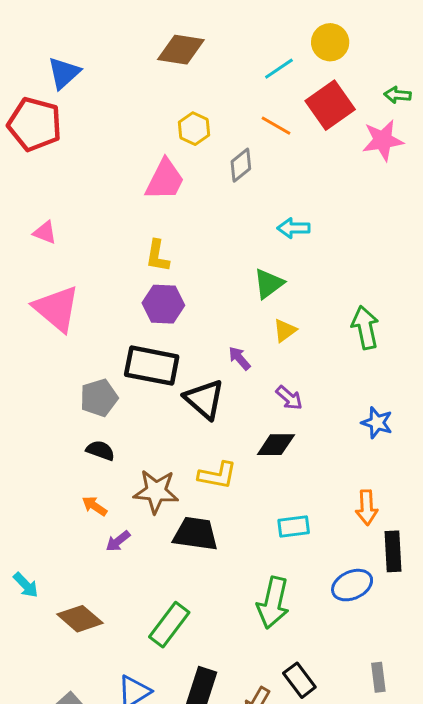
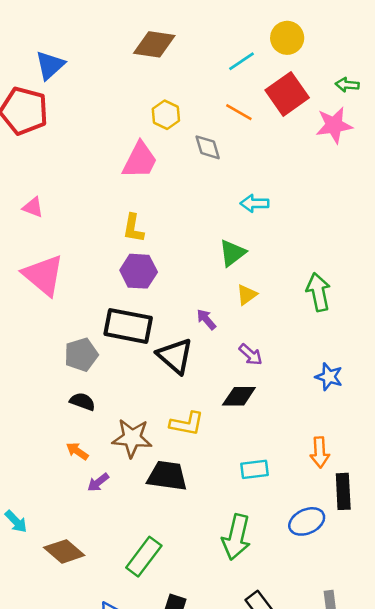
gray diamond: (241, 165) -> (208, 147), turned -68

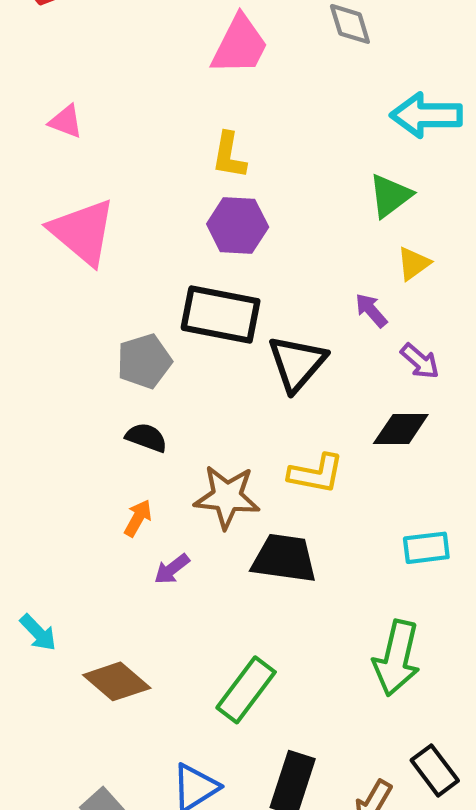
cyan arrow: (255, 203) -> (426, 115), size x1.5
purple arrow: (206, 319) -> (371, 310), moved
black triangle: (175, 356) -> (297, 363), turned 30
orange arrow: (77, 451) -> (138, 518), turned 85

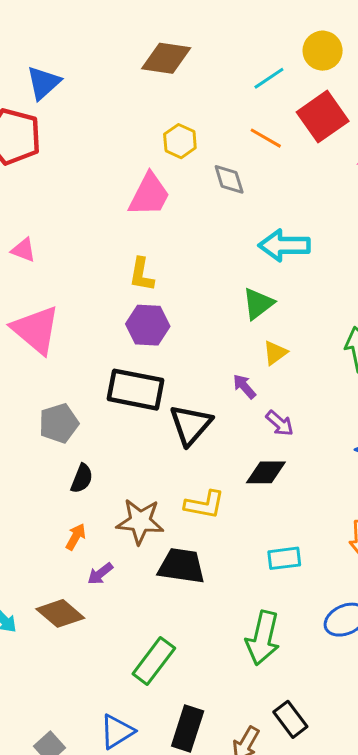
gray pentagon: (144, 361) -> (59, 423), moved
black semicircle: (146, 438) -> (82, 479), turned 92
brown diamond: (117, 681) -> (60, 613), moved

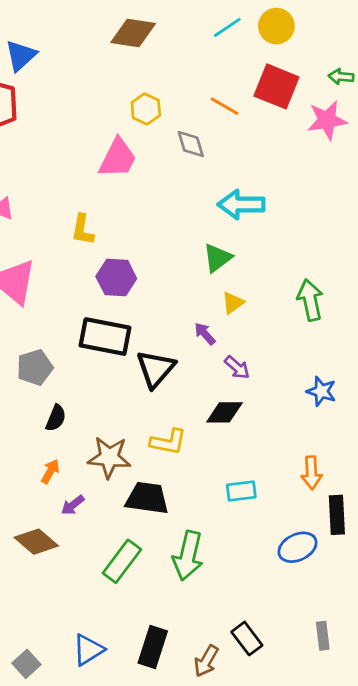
cyan line: (269, 78) -> (227, 27), moved
red square: (323, 117) -> (276, 86), turned -33
yellow L-shape: (142, 275) -> (83, 230), moved
green arrow: (263, 638) -> (188, 556), moved
green rectangle: (154, 661) -> (122, 561), moved

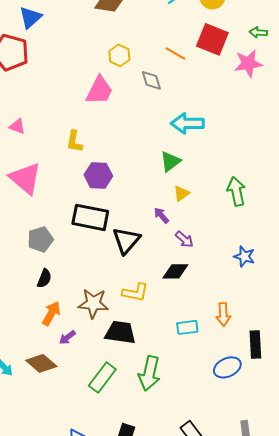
black semicircle: (56, 418) -> (44, 278), moved
orange arrow: (50, 471) -> (51, 313), size x1.4
orange arrow: (312, 473) -> (223, 314), moved

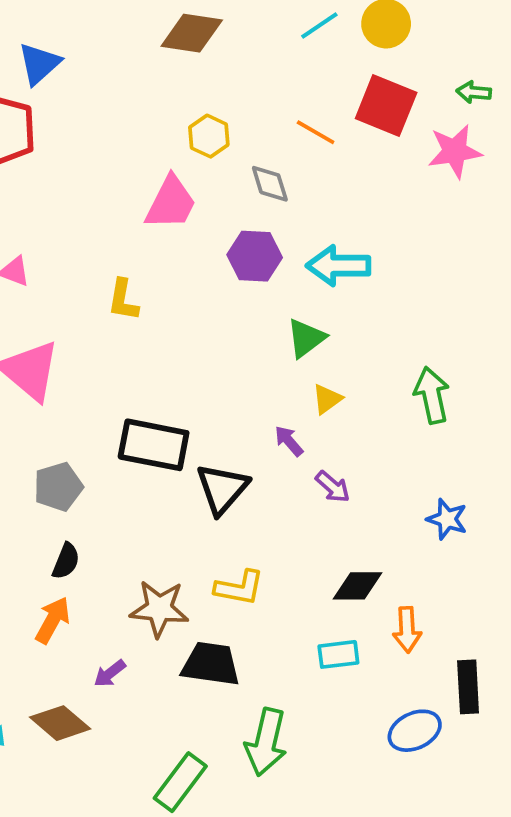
purple hexagon: (98, 175) -> (255, 256), moved
black diamond: (175, 271) -> (357, 586), moved
orange arrow: (51, 313) -> (53, 620), moved
green rectangle: (102, 377) -> (180, 782), moved

